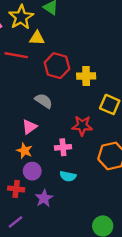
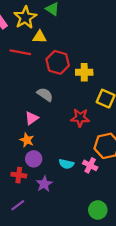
pink cross: (63, 147) -> (90, 165), moved, turned 32

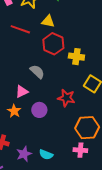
yellow triangle: (40, 37) -> (48, 21), moved
purple circle: (34, 159) -> (39, 110), moved
cyan semicircle: (66, 164) -> (46, 155), moved
pink cross: (90, 165) -> (80, 150), moved, turned -32

